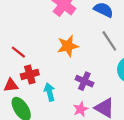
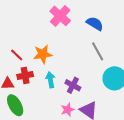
orange star: (68, 46) -> (43, 54), moved
cyan arrow: (50, 92) -> (50, 80), moved

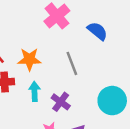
gray line: (98, 51) -> (72, 63), moved

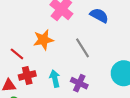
orange star: (29, 59) -> (43, 40), moved

